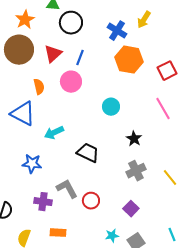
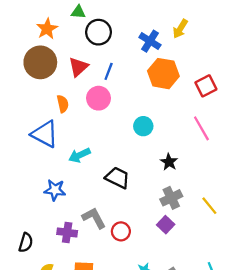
purple square: (131, 209) -> (166, 225), moved

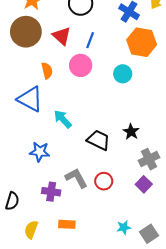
red triangle: (78, 67) -> (62, 36), turned -36
cyan circle: (143, 126) -> (123, 74), moved
cyan arrow: (79, 155) -> (63, 119), turned 72
black star: (169, 162) -> (131, 132), moved
red circle: (121, 231) -> (104, 181), moved

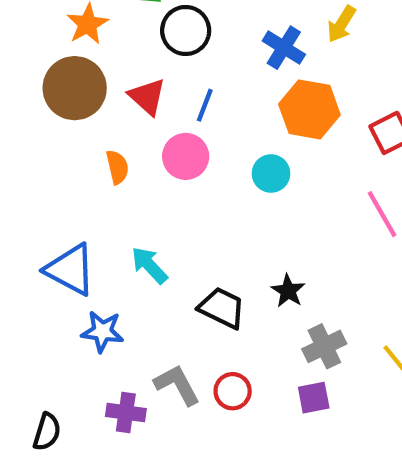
blue triangle: (30, 99) -> (70, 270), moved
purple square: (144, 184) -> (314, 398), turned 35

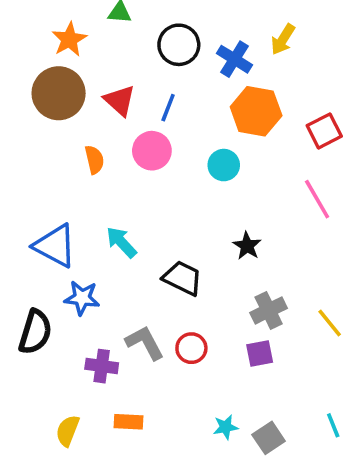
black circle: (186, 30) -> (179, 45), moved
black star: (288, 291) -> (247, 246), moved
black semicircle: (47, 432) -> (35, 332), moved, size x1.4

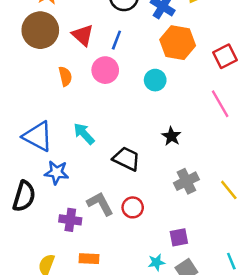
purple square: (260, 354) -> (179, 237), moved

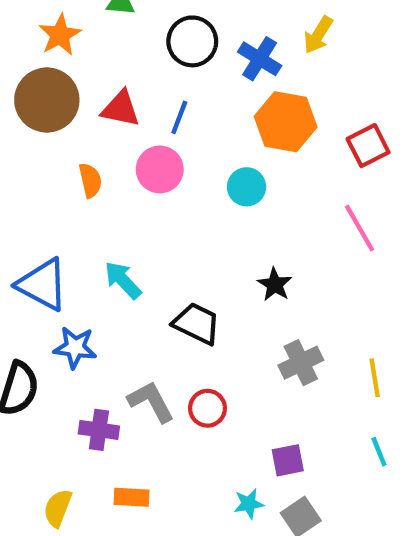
red triangle: (83, 35) -> (121, 109), turned -30
yellow line: (229, 190) -> (375, 378), turned 30
cyan line: (231, 261) -> (379, 452), moved

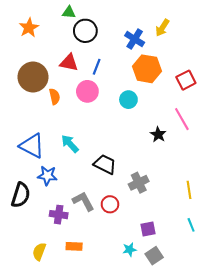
orange star: (60, 35) -> (29, 28), moved
black circle: (192, 41) -> (85, 31), moved
brown circle: (47, 100) -> (33, 77), moved
black star: (275, 284) -> (158, 134), moved
gray cross: (301, 363) -> (139, 183), moved

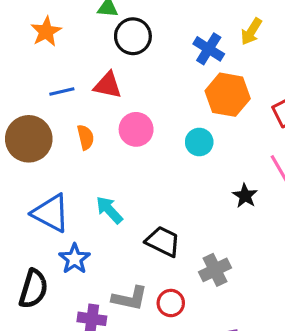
blue line: (97, 67) -> (62, 91), moved, turned 56
brown circle: (33, 77) -> (29, 139), moved
blue star: (47, 176) -> (75, 259), turned 30
gray L-shape: (83, 201) -> (130, 298), turned 130

